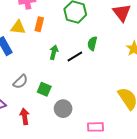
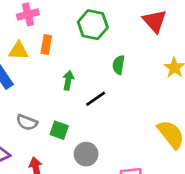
black line: (75, 56) -> (96, 99), moved
gray semicircle: (20, 82) -> (27, 122), turned 70

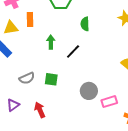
gray semicircle: (27, 122) -> (27, 78), turned -35
gray circle: (86, 154) -> (89, 91), moved

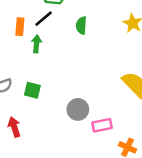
orange rectangle: (30, 19) -> (20, 27), moved
black line: (73, 52) -> (44, 19), moved

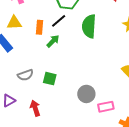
green semicircle: (81, 25) -> (89, 26), size x1.6
green arrow: (37, 44) -> (53, 41), turned 40

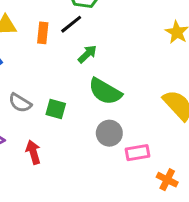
green semicircle: (89, 26) -> (105, 91), moved, turned -65
green arrow: (53, 41) -> (87, 54), moved
gray semicircle: (25, 75) -> (20, 103), turned 49

